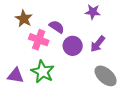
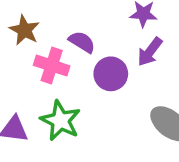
purple arrow: (98, 44) -> (150, 52), moved

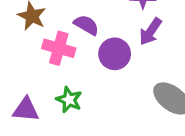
green star: (60, 121) -> (69, 100), size x0.7

